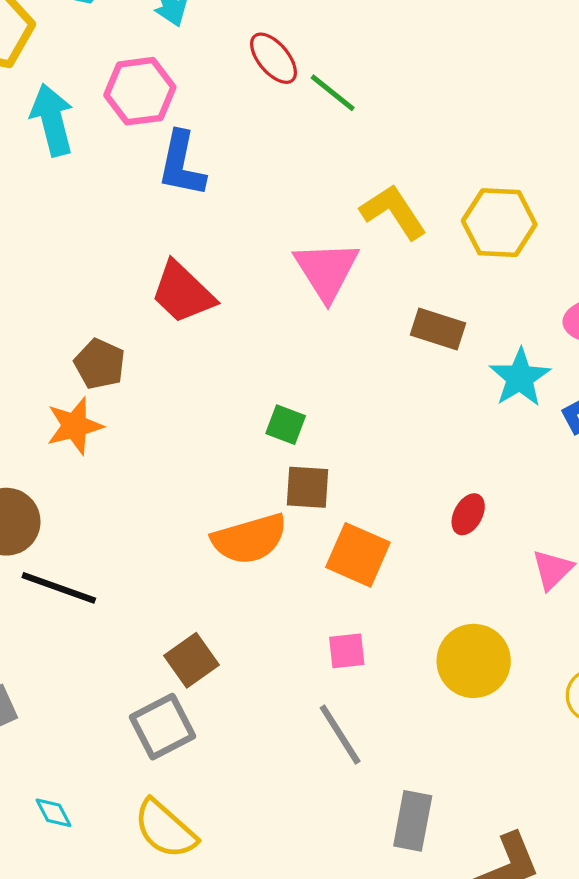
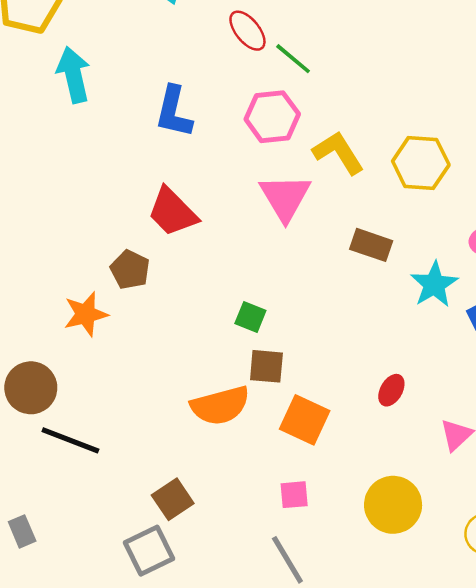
pink hexagon: (140, 91) -> (272, 117), moved
brown pentagon: (100, 364) -> (130, 270), moved

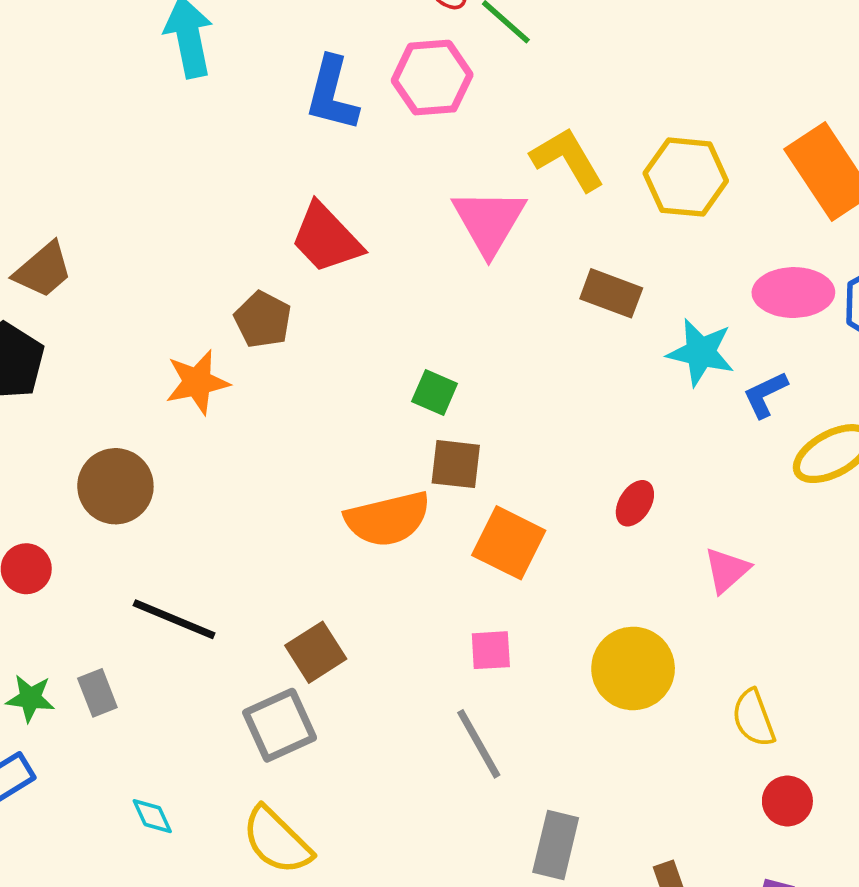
pink hexagon: (272, 117) -> (432, 78), moved
cyan star: (434, 284) -> (701, 352), turned -30
black line: (70, 440) -> (174, 619), moved

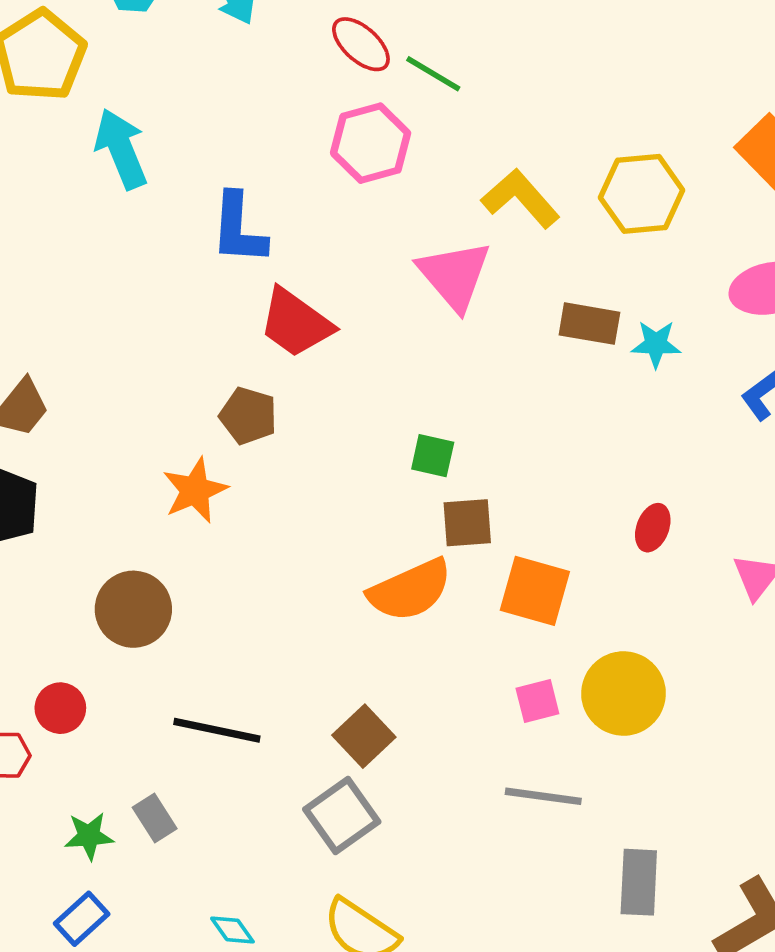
blue L-shape: (332, 94) -> (239, 229), moved
cyan star: (701, 352) -> (656, 344), moved, size x0.7
yellow circle: (633, 668) -> (623, 694), moved
gray line: (479, 744) -> (543, 796), turned -42

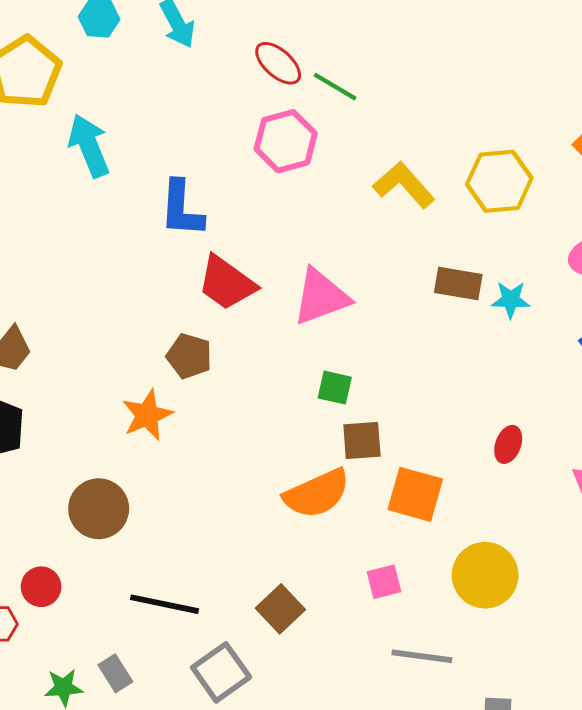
pink triangle: (454, 275) -> (321, 297), moved, turned 50
pink square: (537, 701) -> (384, 582), moved
gray square: (342, 816) -> (221, 672), moved

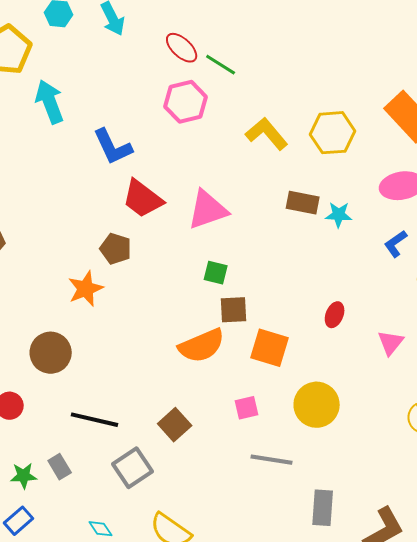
blue L-shape: (182, 209) -> (113, 147), turned -30

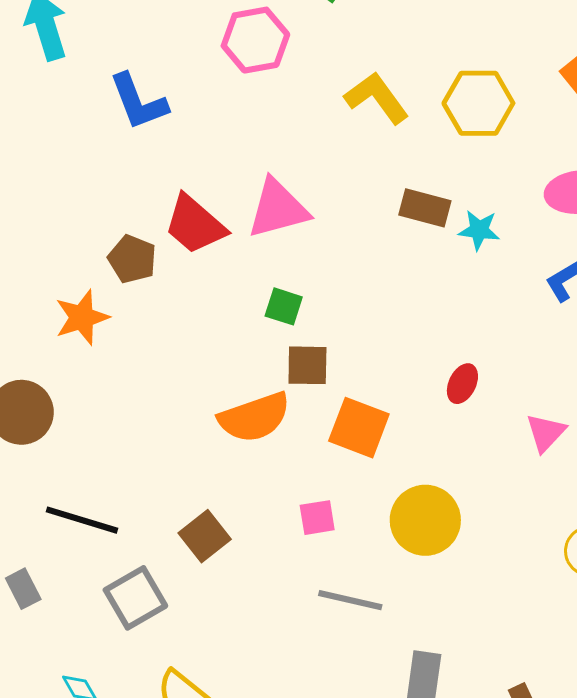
red trapezoid: (143, 199) -> (195, 225), moved

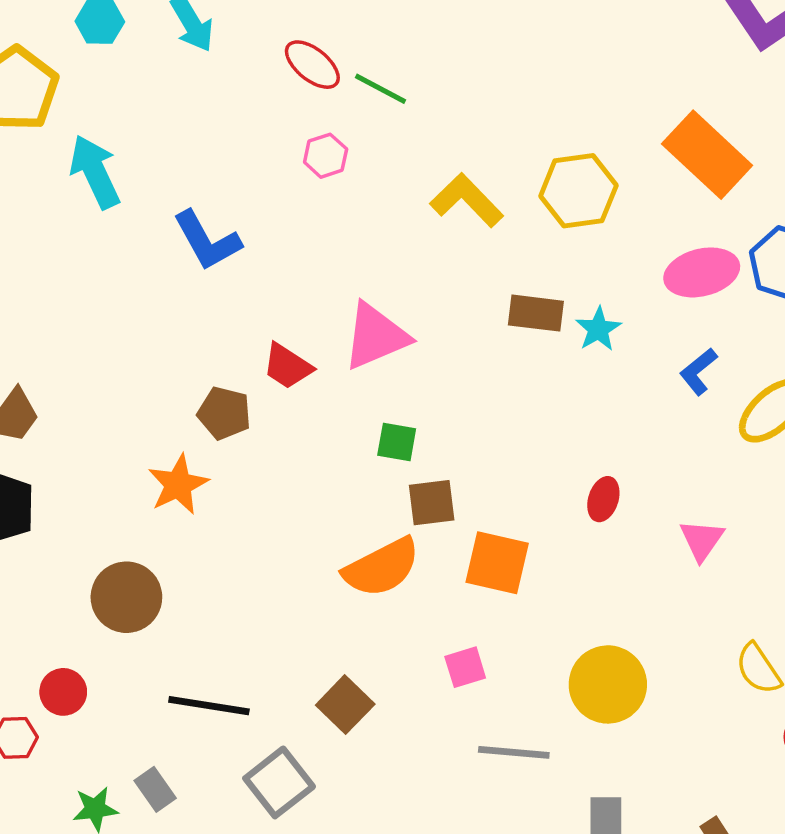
pink hexagon: (255, 40) -> (326, 156), size x0.6
red trapezoid: (195, 225) -> (287, 366), size x0.7
cyan star: (479, 230) -> (598, 329), turned -30
yellow circle: (425, 520) -> (608, 684), moved

